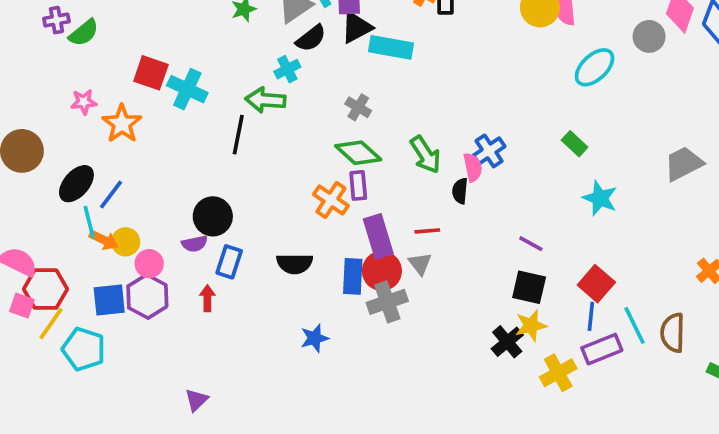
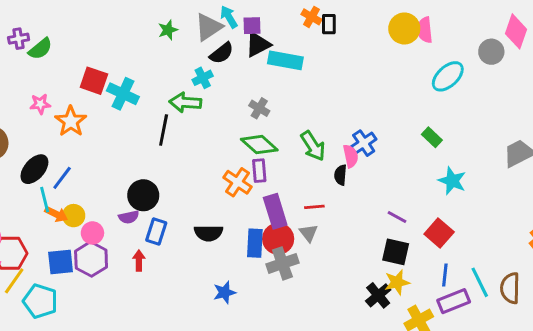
red square: (596, 284) -> (439, 233), moved

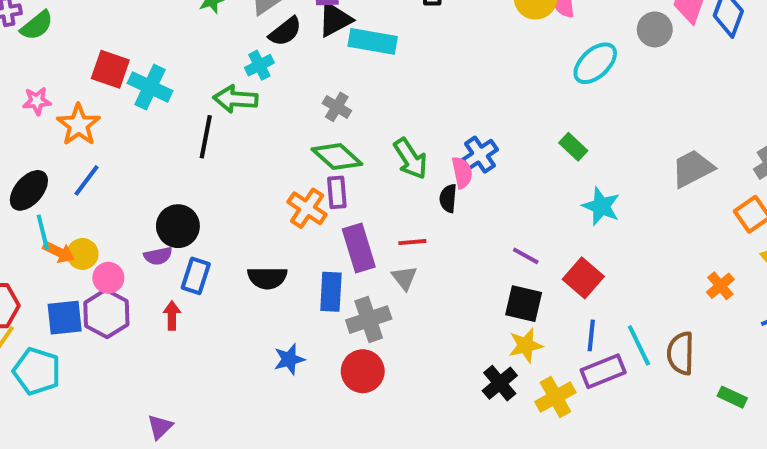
blue line: (62, 178) -> (87, 180), moved
red circle: (278, 239) -> (363, 371), moved
black cross: (378, 295) -> (500, 383), moved

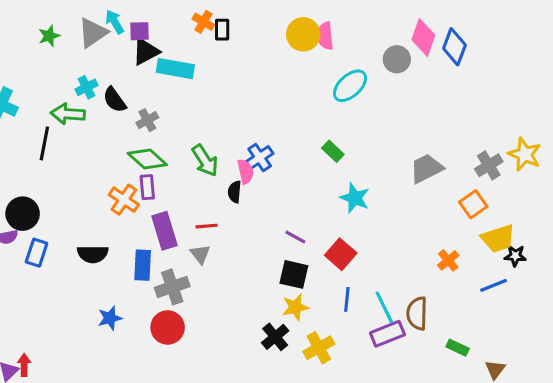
black semicircle: (285, 31) -> (115, 100), moved, turned 92
gray cross: (337, 107) -> (147, 120), turned 30
red arrow: (172, 316) -> (24, 365), moved
purple rectangle: (603, 371) -> (387, 334), moved

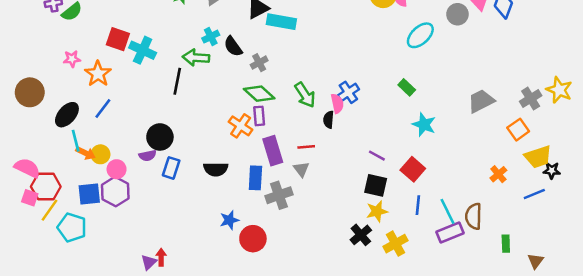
red circle: (168, 327) -> (253, 239), moved
green rectangle: (458, 348) -> (506, 244), turned 63

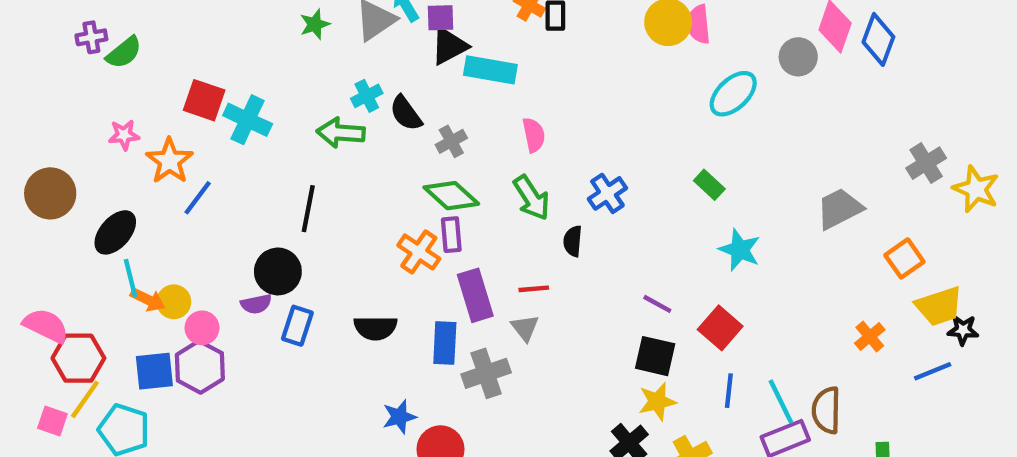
black line: (177, 81) -> (308, 209), moved
gray cross: (531, 99) -> (926, 163), moved
pink semicircle: (337, 103) -> (534, 135), moved
blue line: (103, 108) -> (198, 198), moved
pink square: (30, 198) -> (52, 421), moved

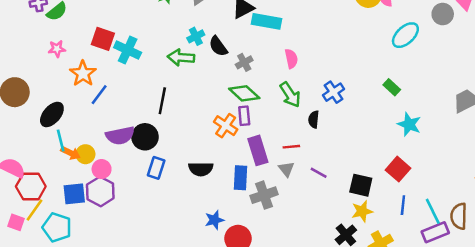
pink star: (124, 135) -> (57, 49), moved
purple semicircle: (256, 304) -> (120, 136), moved, size x1.6
purple line: (657, 304) -> (319, 173), moved

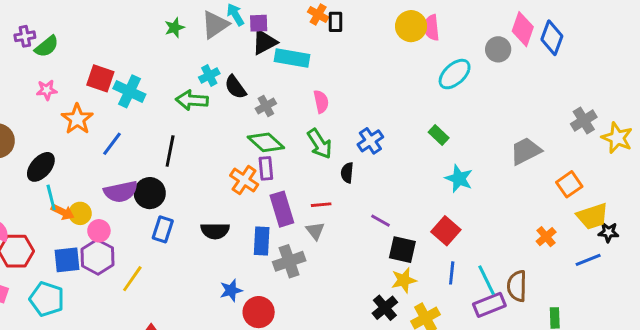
blue line: (99, 95) -> (112, 144), moved
purple line: (319, 173) -> (381, 221), moved
yellow line: (35, 210) -> (132, 279), moved

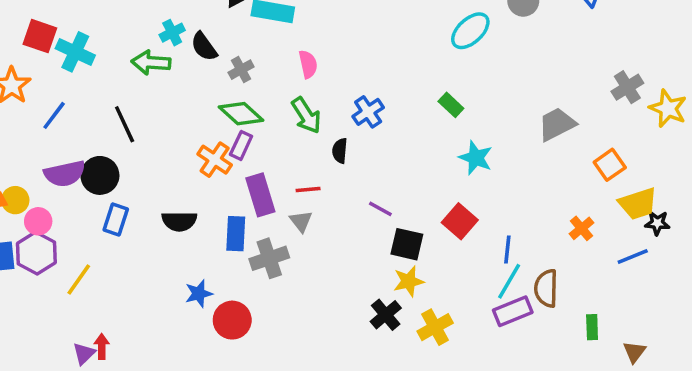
black line: (170, 151) -> (125, 124), turned -36
purple rectangle: (266, 168) -> (241, 145), turned 30
blue line: (452, 273) -> (507, 249), moved
cyan line: (487, 280) -> (509, 281), turned 56

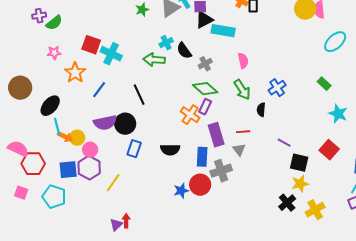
red circle: (232, 320) -> (200, 185), moved

